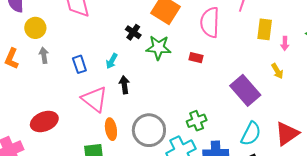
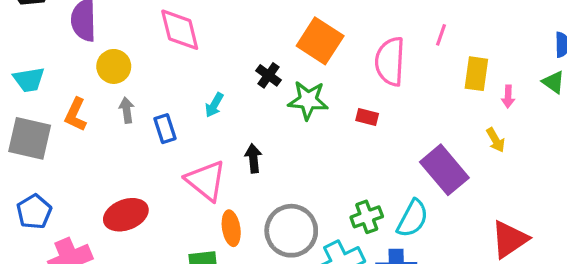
cyan arrow: (112, 61) -> (214, 105), moved
blue rectangle: (79, 64) -> (165, 129), moved
cyan semicircle: (251, 134) -> (413, 218), moved

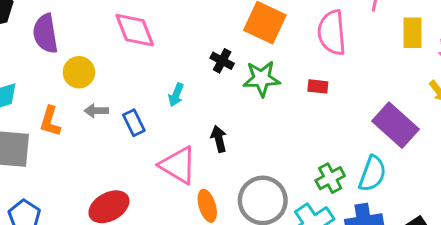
gray arrow: (127, 110) -> (96, 111), turned -75

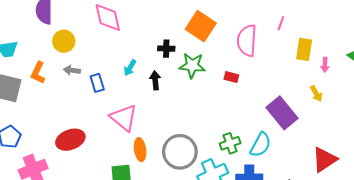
black cross: (222, 61) -> (166, 49), turned -35
black arrow: (219, 139) -> (155, 80), moved

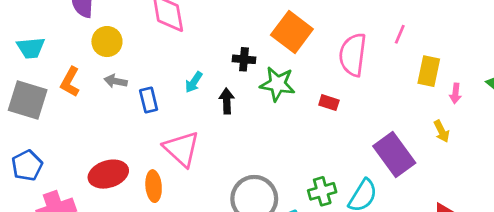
orange ellipse: (140, 150) -> (154, 186), moved

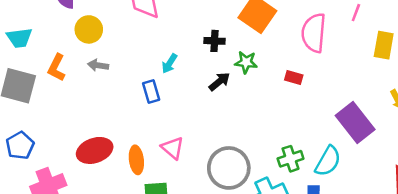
green star: (277, 84) -> (246, 62), size x0.7
blue rectangle: (149, 100) -> (151, 91), moved
black arrow: (227, 101) -> (219, 82), moved, turned 55
pink triangle: (182, 149) -> (173, 148), moved, size x0.7

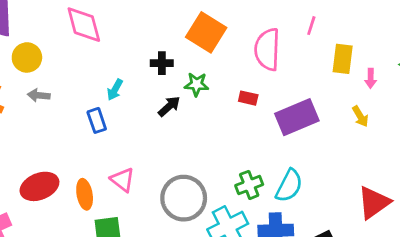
purple rectangle: (355, 123) -> (297, 117), moved, turned -72

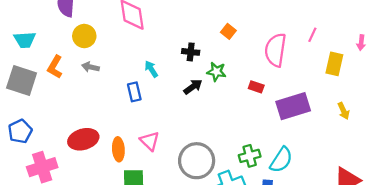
orange square: (206, 32) -> (228, 31), size x0.5
pink arrow: (371, 78) -> (361, 43), moved
cyan arrow: (115, 90) -> (151, 69), turned 112

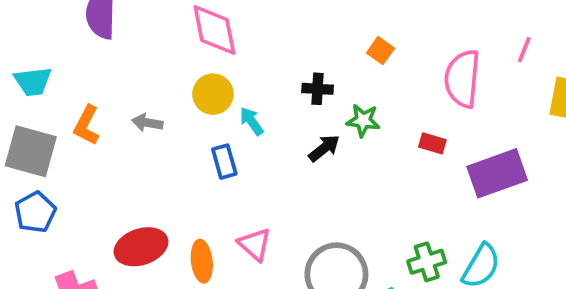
yellow circle: (84, 36) -> (213, 94), moved
blue pentagon: (20, 131) -> (35, 212), moved

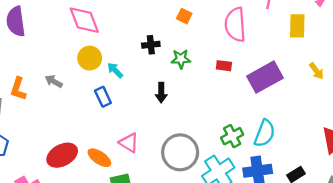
gray arrow: (147, 123) -> (54, 81), turned 30
black arrow: (324, 148) -> (161, 93), moved, turned 138
orange ellipse: (202, 261) -> (99, 158), turned -40

